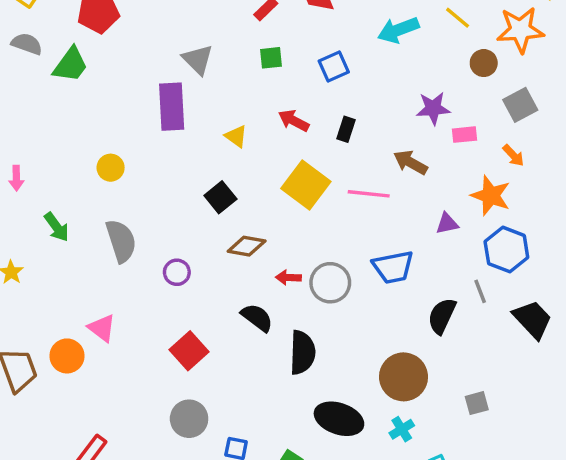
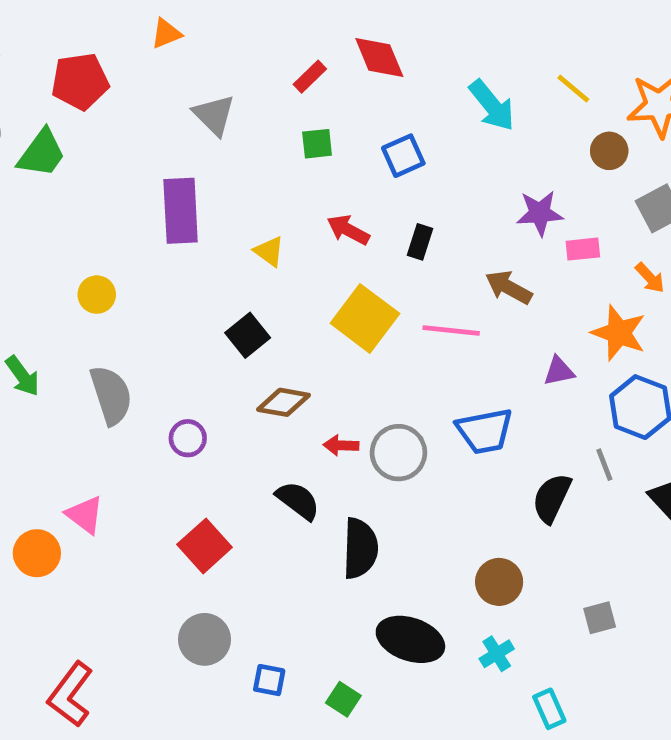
cyan arrow: (398, 30) -> (492, 105), turned -108
gray triangle: (198, 60) -> (214, 115), moved
brown circle: (404, 377) -> (499, 582), size x0.7

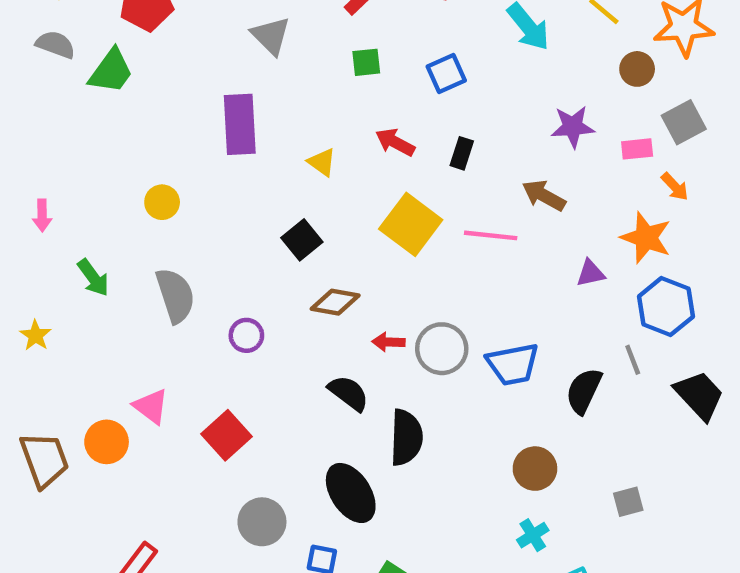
pink rectangle: (583, 249) -> (637, 149), moved
blue trapezoid: (485, 431) -> (513, 364), moved
red square: (205, 546) -> (226, 435), moved
black ellipse: (410, 639) -> (351, 493), moved, turned 38

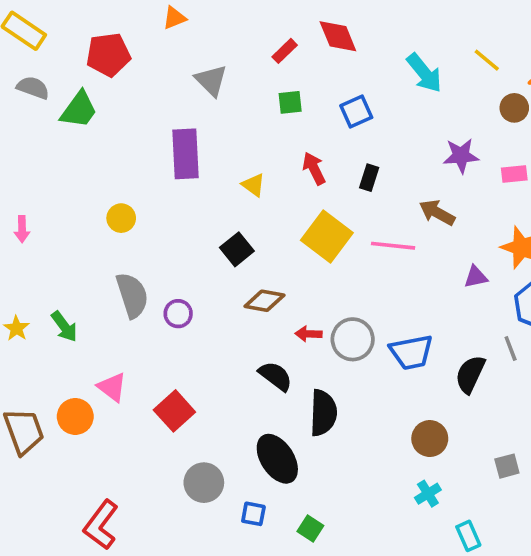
red arrow: (395, 142) -> (314, 169), turned 36
green arrow: (93, 278) -> (64, 326), moved
purple circle: (246, 335) -> (178, 314), moved

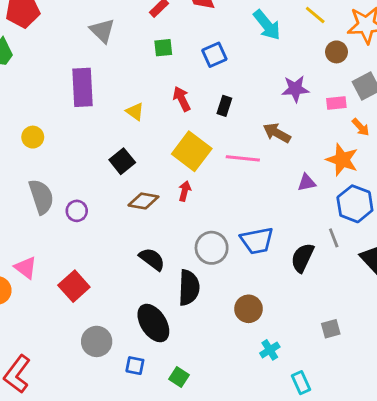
red arrow: (309, 334) -> (185, 191), moved, turned 102
gray circle: (353, 339) -> (212, 248), moved
brown circle: (430, 439) -> (248, 309), moved

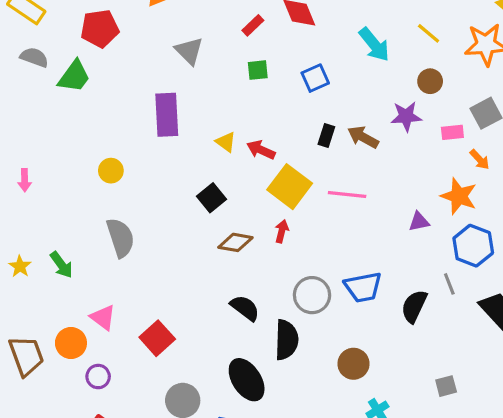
brown circle: (336, 52) -> (430, 81), moved
red arrow: (182, 99) -> (261, 150), moved, turned -40
brown arrow: (277, 133) -> (363, 137), moved
purple circle: (77, 211) -> (98, 377), moved

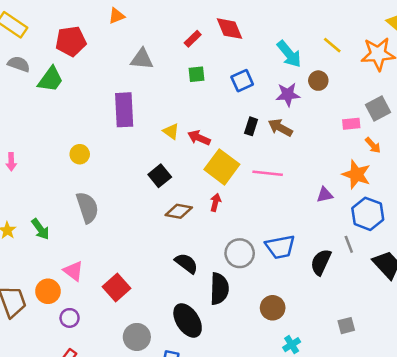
gray triangle: (189, 51) -> (142, 59), turned -40
brown circle: (430, 81) -> (318, 81), moved
purple star: (406, 116) -> (288, 95), moved

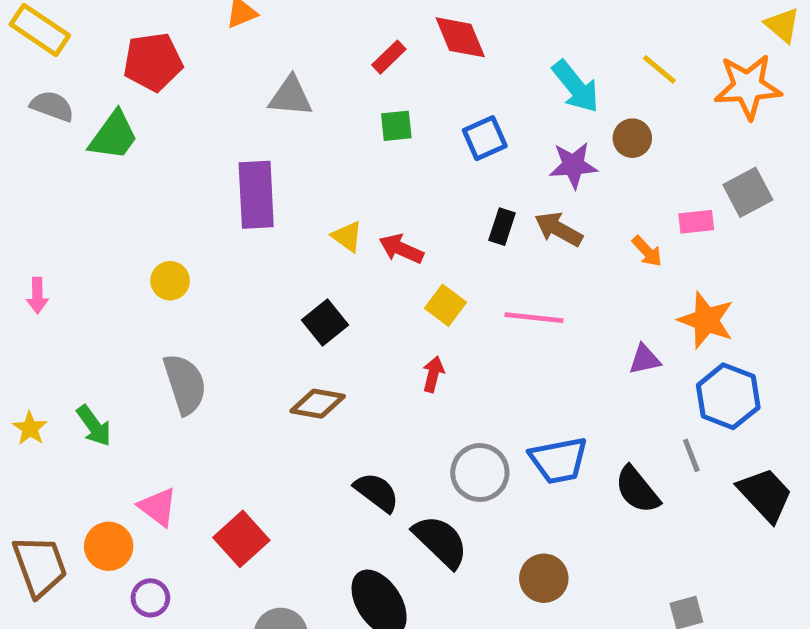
orange arrow: (373, 145) -> (647, 251), moved
yellow square: (222, 167) -> (445, 305), size x0.6
brown diamond: (179, 211) -> (318, 404), moved
black semicircle: (321, 262) -> (637, 490), turned -64
black semicircle: (219, 289) -> (441, 541), turned -48

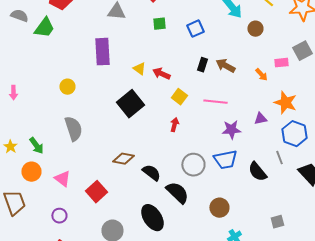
purple star: (573, 165) -> (231, 130), moved
black square: (325, 323) -> (130, 104), size x1.5
brown diamond: (318, 404) -> (123, 159), moved
orange circle: (109, 546) -> (31, 172), moved

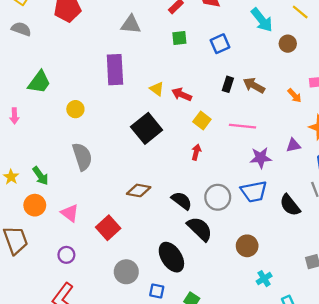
green trapezoid: (44, 28) -> (39, 82), moved
black semicircle: (151, 173) -> (182, 201), moved

